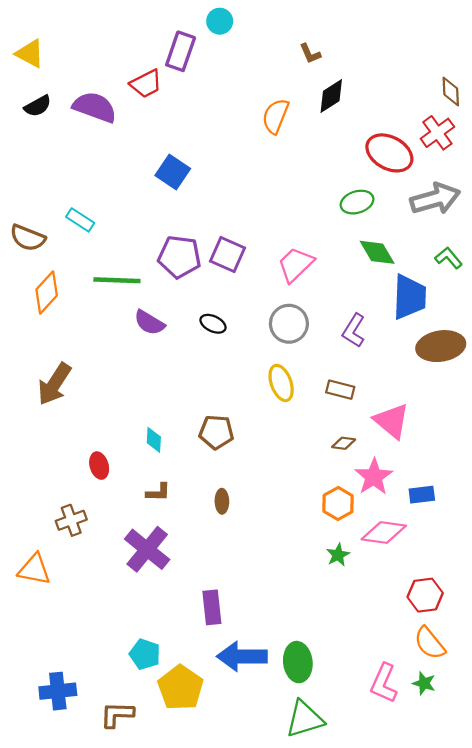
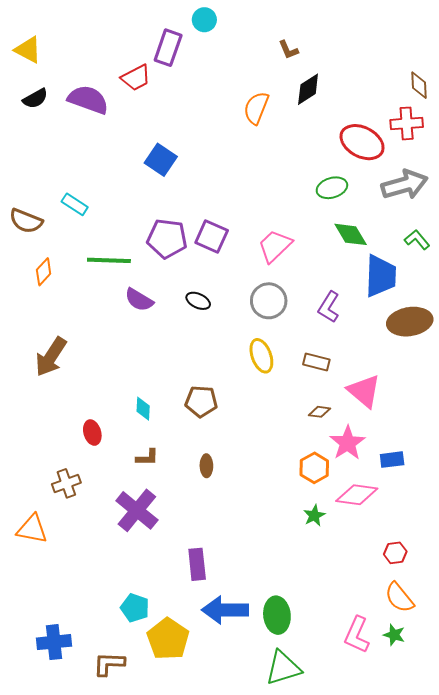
red cross: (437, 133) -> (407, 123), turned 32
orange diamond: (47, 292) -> (44, 272), size x0.7
red hexagon: (425, 595) -> (395, 553), size x0.7

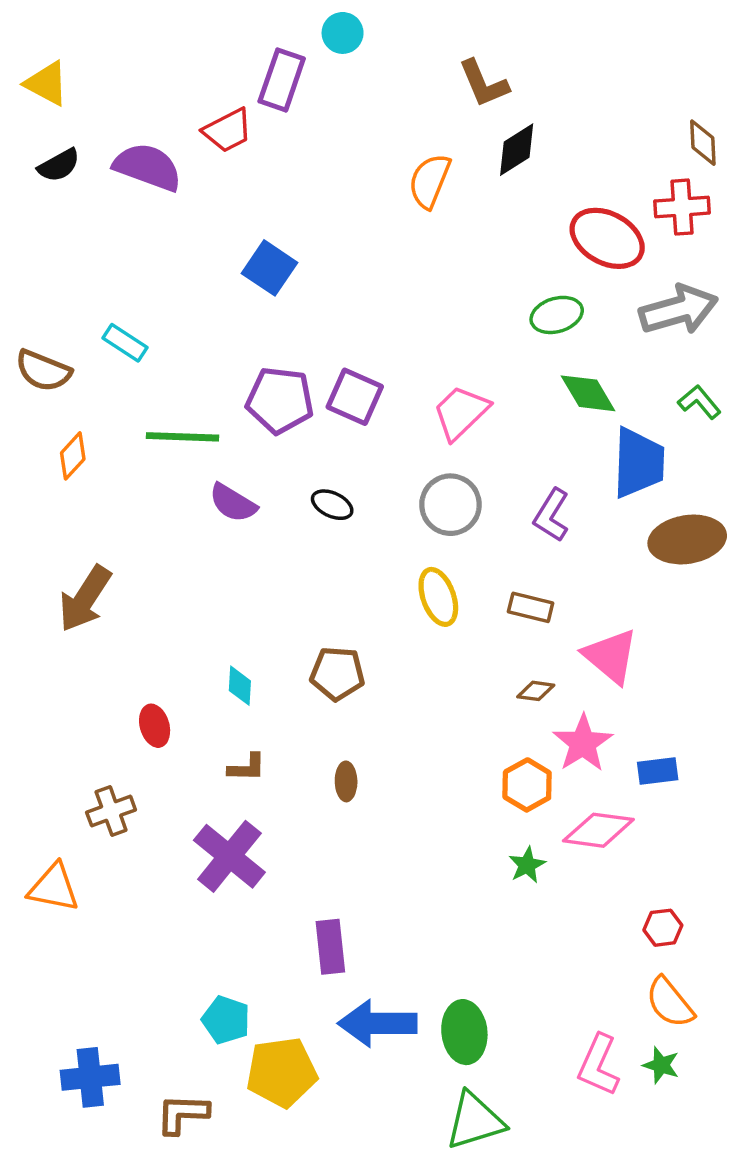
brown L-shape: (288, 50) -> (484, 83), size x1.5
yellow pentagon: (168, 639) -> (282, 1072), turned 30

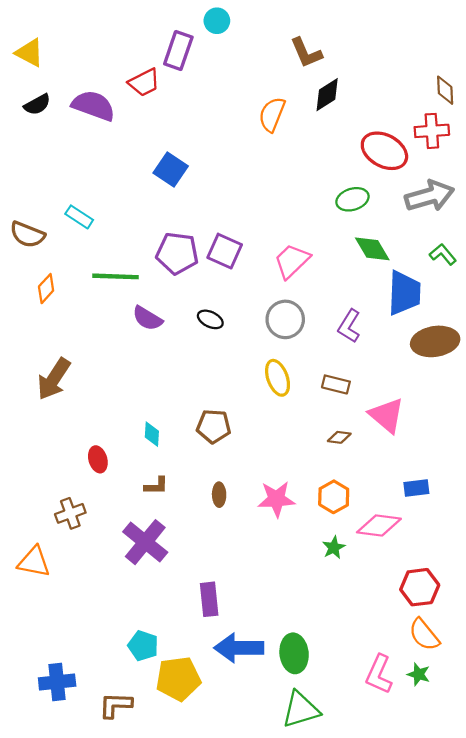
pink star: (583, 743) -> (276, 499), moved, turned 30
red hexagon: (663, 928) -> (420, 587), size x1.6

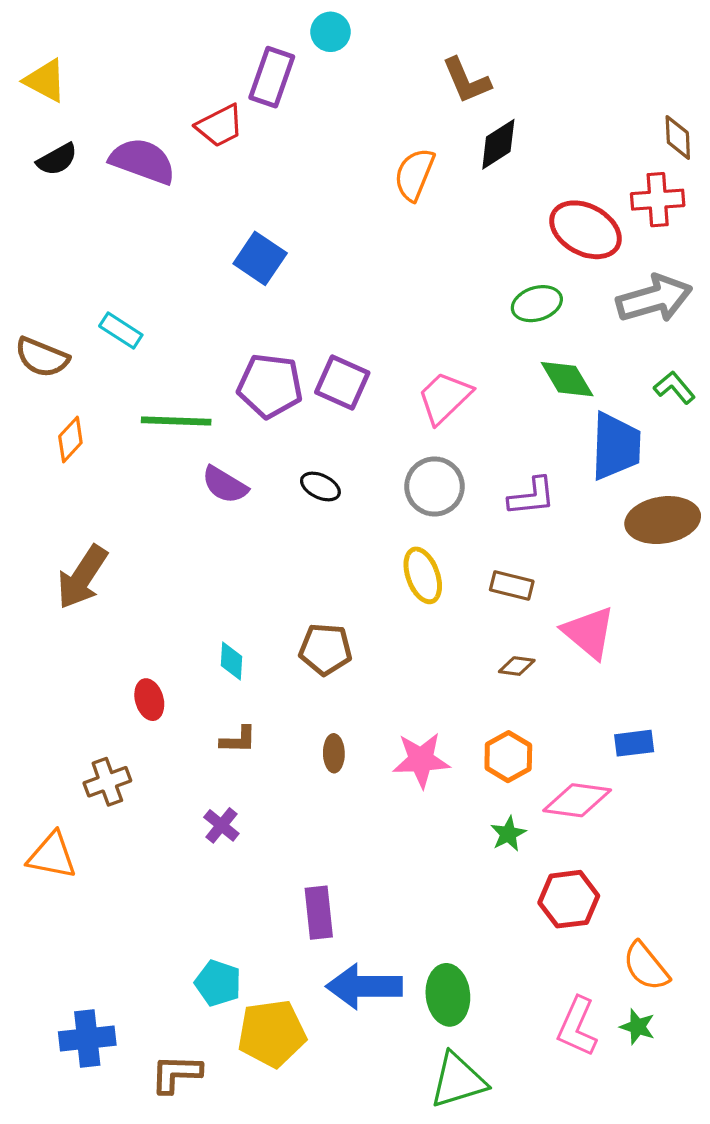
purple L-shape: (349, 326) -> (532, 497), turned -128
purple cross: (145, 542) -> (221, 825), size x0.5
red hexagon: (420, 587) -> (569, 899), moved

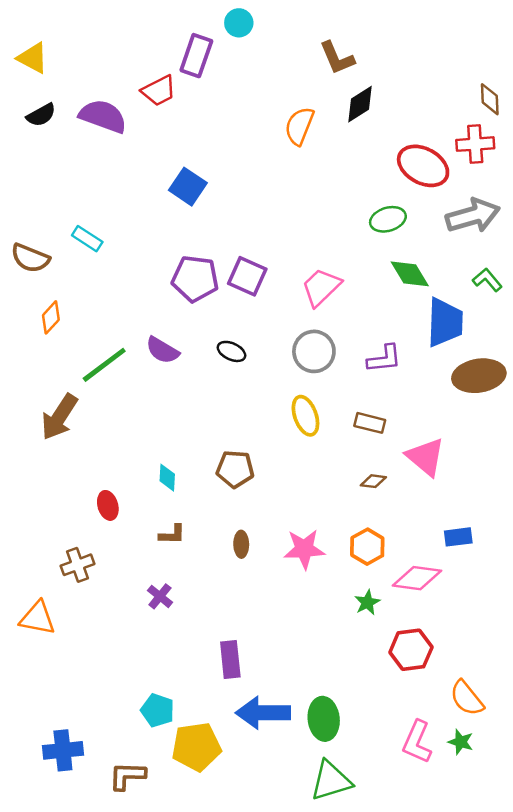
green line: (176, 421) -> (104, 365), moved, turned -39

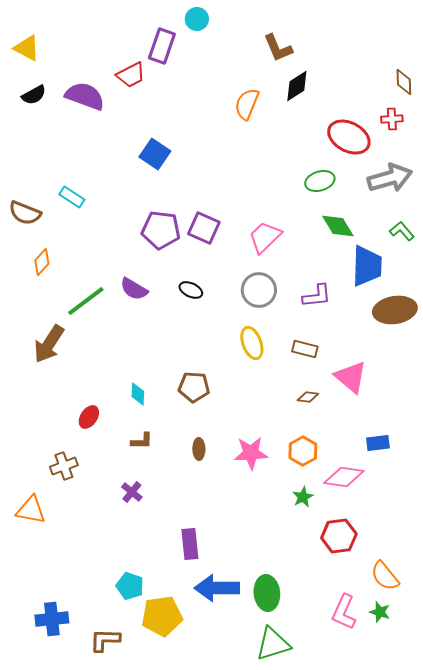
red cross: (475, 144) -> (392, 119), size x0.7
red ellipse: (108, 505) -> (89, 417), turned 50

